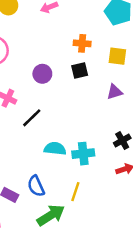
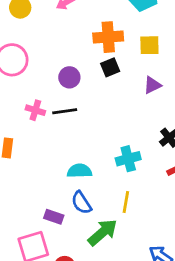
orange cross: (82, 43) -> (108, 37), size x1.5
black line: (32, 118) -> (65, 111), moved, turned 45
cyan semicircle: (55, 149) -> (79, 171), moved

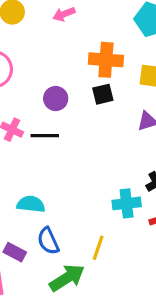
cyan cross: (128, 159) -> (127, 203), moved
cyan semicircle: (79, 171) -> (31, 204), moved

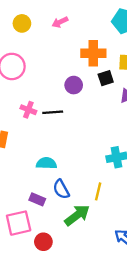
black square: (103, 94) -> (106, 78), moved
purple circle: (56, 99) -> (74, 85), moved

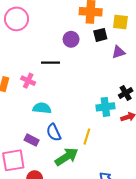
pink cross: (28, 110) -> (28, 81), moved

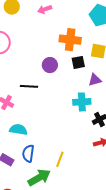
cyan cross: (105, 107) -> (82, 102), moved
blue semicircle: (54, 132) -> (28, 153), turned 30

